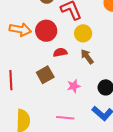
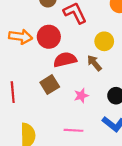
yellow circle: (83, 33) -> (104, 41), moved
red semicircle: (60, 52) -> (65, 60), size x1.5

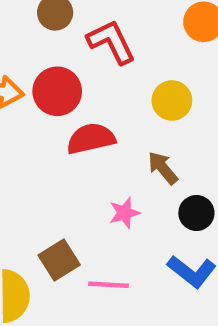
brown arrow: (94, 63) -> (163, 168), moved
brown square: (50, 85) -> (59, 260), moved

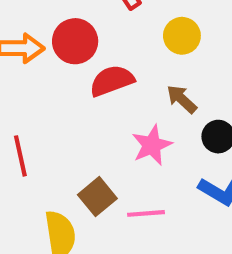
pink star: (124, 213) -> (152, 145), size x1.4

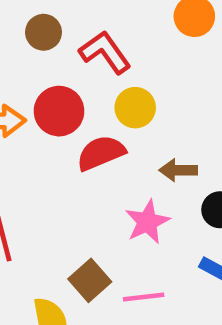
yellow circle: (182, 36) -> (135, 108), moved
brown arrow: (182, 99) -> (178, 170), turned -40

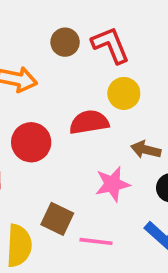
brown circle: (44, 32) -> (65, 42), moved
red circle: (59, 111) -> (31, 142), moved
brown square: (90, 280) -> (57, 219), turned -36

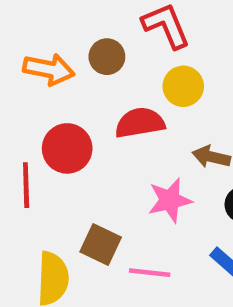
brown circle: (65, 42) -> (107, 57), moved

